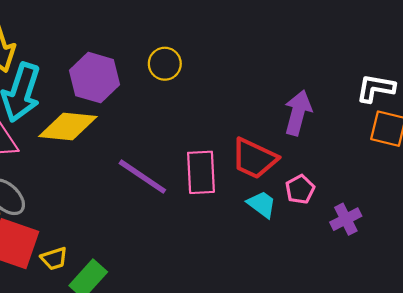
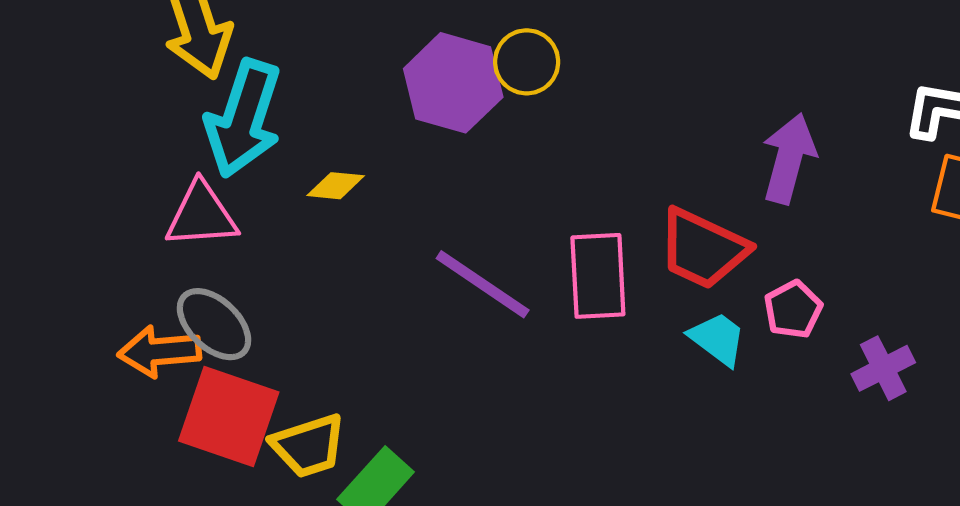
purple hexagon: (95, 78) -> (453, 83), moved
yellow diamond: (68, 127) -> (336, 186), size x0.5
yellow trapezoid: (54, 259) -> (308, 446), size x1.4

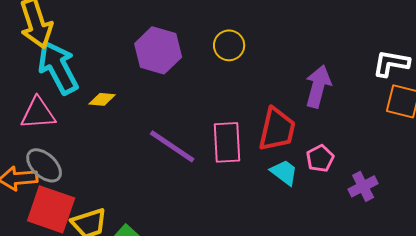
yellow circle: (527, 62) -> (229, 45), moved
cyan arrow: (243, 119) -> (58, 67), turned 134
red trapezoid: (703, 249) -> (277, 129), turned -102

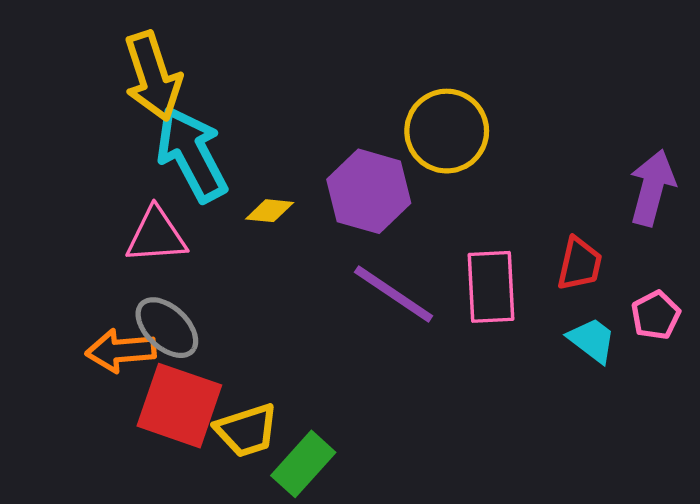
yellow circle: (229, 45) -> (447, 131), moved, size x1.5
purple hexagon: (158, 50) -> (369, 191), moved
red trapezoid: (277, 129) -> (580, 264), size x0.7

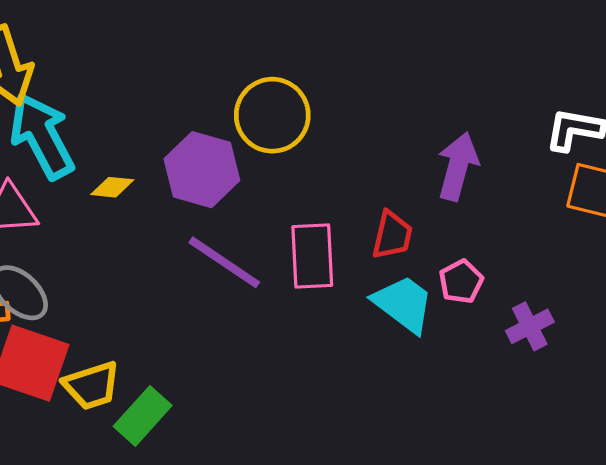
cyan trapezoid: (592, 340) -> (403, 304), size x1.4

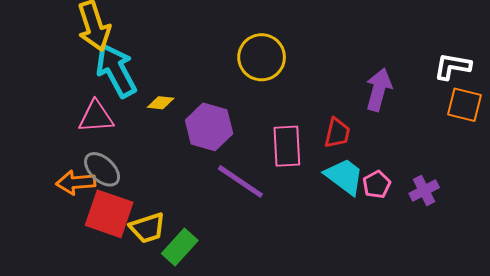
purple hexagon: (202, 170) -> (209, 127), moved
purple line: (224, 262) -> (240, 181), moved
pink pentagon: (461, 282) -> (377, 184), moved

